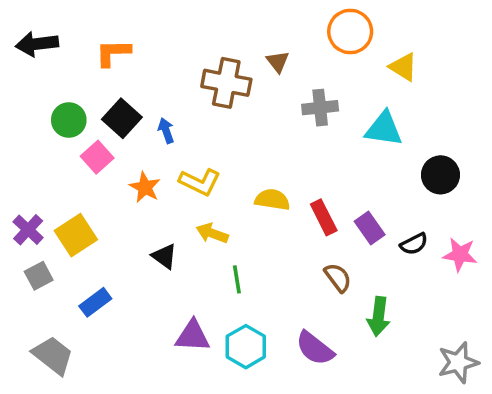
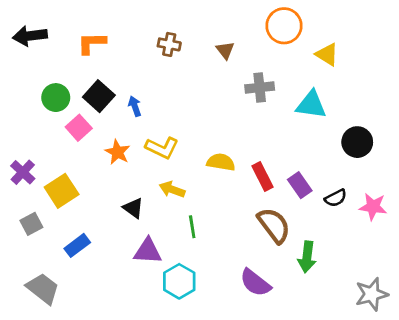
brown cross: (226, 83) -> (169, 44), moved, size x0.6
purple cross: (28, 230) -> (23, 172), moved
brown semicircle: (338, 278) -> (274, 225), size x1.5
purple triangle: (193, 336) -> (148, 251), moved
cyan hexagon: (246, 347) -> (179, 281), moved

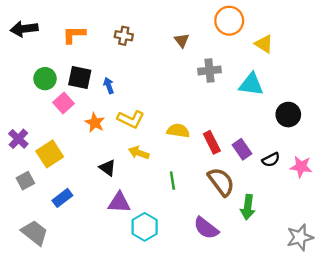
brown cross: (169, 44) -> (124, 36), moved
black square: (99, 96) -> (80, 77), turned -30
green line: (192, 227) -> (172, 181), moved

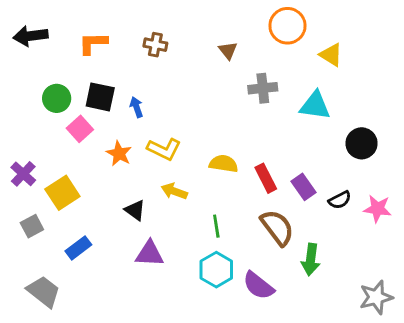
cyan hexagon: (145, 227) -> (216, 270), moved

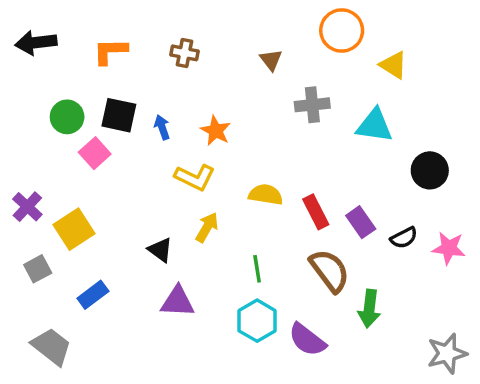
orange star: (119, 154) -> (216, 131), moved
yellow arrow: (174, 191) -> (207, 227), turned 100

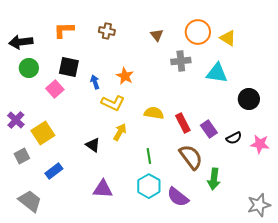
orange circle: (342, 31) -> (198, 32), moved
black arrow: (36, 43) -> (21, 42), moved
green circle: (67, 117) -> (29, 68), moved
blue arrow: (162, 127) -> (95, 82), moved
purple triangle: (178, 302) -> (103, 189), moved

